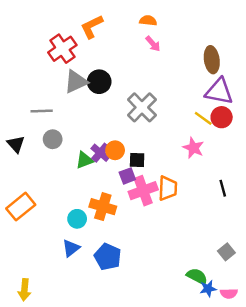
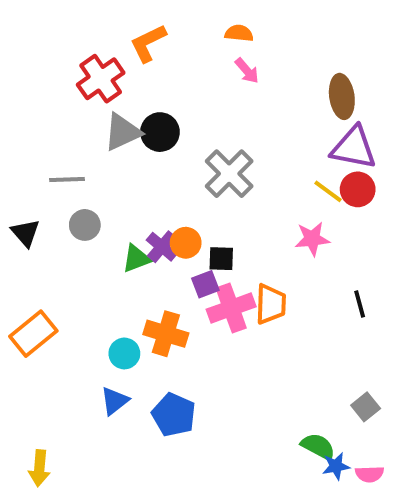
pink star: (193, 148) -> (312, 239), turned -30

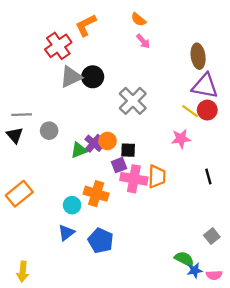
orange semicircle: (239, 33) -> (138, 19), turned -147
gray line: (67, 179) -> (22, 115), moved
pink cross: (231, 308) -> (134, 179), turned 30

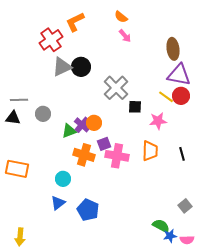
black triangle: (15, 135) -> (13, 118), turned -42
black square: (128, 150) -> (135, 107), moved
orange trapezoid: (157, 176) -> (150, 151), moved
orange rectangle: (19, 194) -> (17, 169), turned 50
orange cross: (96, 194) -> (84, 155), moved

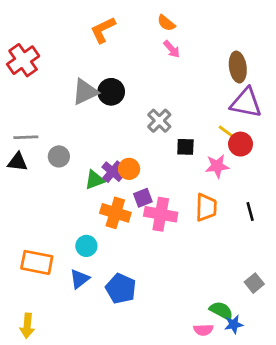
red cross: (51, 40) -> (23, 60), moved
gray cross: (116, 88) -> (159, 121), size x0.7
red circle: (181, 96) -> (241, 144), moved
orange rectangle: (17, 169) -> (37, 262), moved
pink semicircle: (187, 240) -> (203, 330), moved

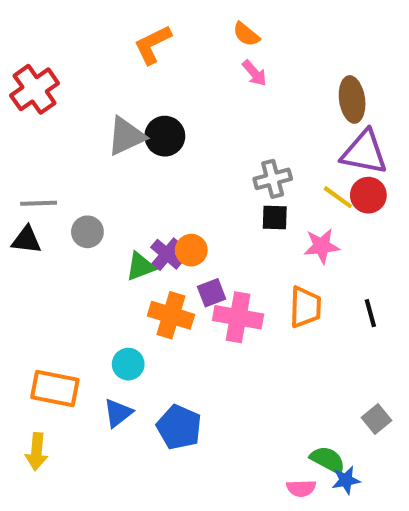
gray cross: (159, 121) -> (273, 179), moved, turned 30
red circle: (241, 144) -> (368, 195), moved
yellow arrow: (27, 326) -> (37, 452), moved

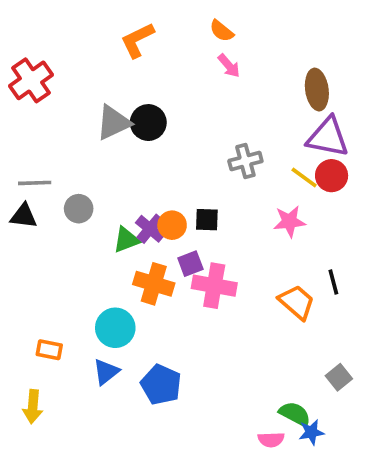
black square: (275, 218) -> (207, 220), moved
orange trapezoid: (305, 307) -> (297, 302), moved, turned -51
cyan circle: (128, 364) -> (115, 328), size x1.4
orange rectangle: (55, 389) -> (49, 350), size x0.6

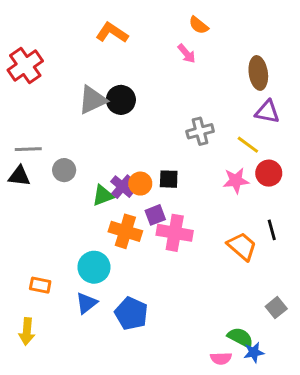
orange semicircle: (222, 31) -> (199, 25), moved
orange L-shape: (137, 40) -> (112, 33), turned 60
purple triangle: (328, 137) -> (267, 112), size x0.7
red circle: (332, 176) -> (269, 173), moved

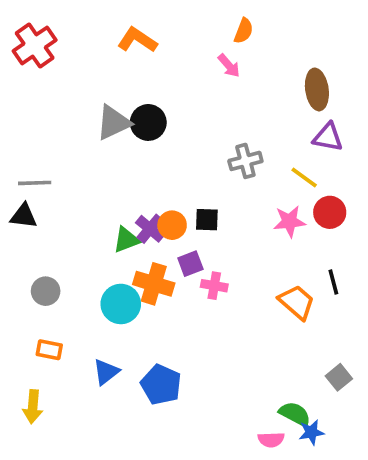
orange semicircle: (199, 25) -> (244, 31), turned -108
red cross: (25, 66) -> (35, 45), moved
gray circle: (64, 170) -> (46, 291), moved
pink cross: (175, 233) -> (214, 286), size x0.6
cyan circle: (94, 267) -> (121, 304), moved

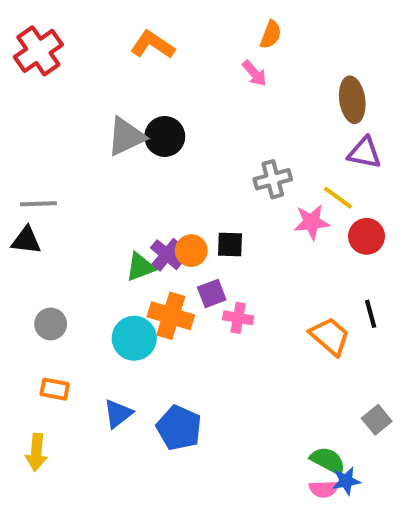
pink star: (289, 221) -> (311, 222), moved
pink semicircle: (271, 440) -> (324, 489), moved

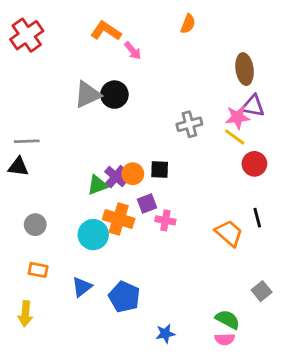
pink arrow: (254, 73) -> (133, 51), moved
pink star: (311, 222) -> (237, 117), moved
blue star: (346, 481) -> (165, 334), moved

